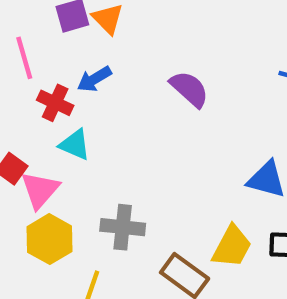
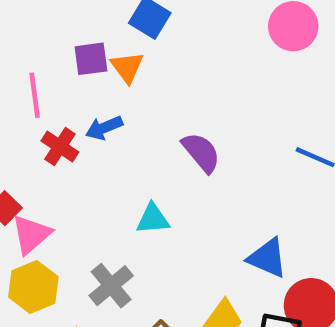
cyan triangle: (75, 145) -> (153, 219), moved, turned -36
gray cross: (123, 227) -> (111, 286), turned 36

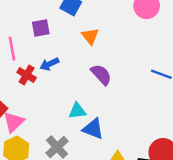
orange triangle: (127, 67) -> (90, 36), moved
blue triangle: (268, 258) -> (93, 129), moved

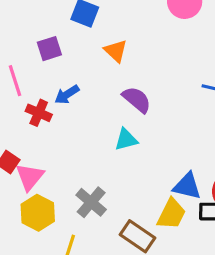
cyan triangle: (77, 111) -> (126, 140), moved
blue triangle: (93, 129) -> (187, 186), moved

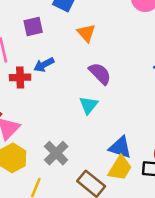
red cross: (39, 113) -> (20, 77), turned -30
cyan triangle: (126, 140) -> (89, 105), turned -42
blue triangle: (187, 186) -> (120, 147), moved

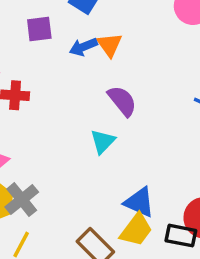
blue arrow: (44, 65) -> (83, 47), moved
gray cross: (56, 153) -> (22, 200), moved

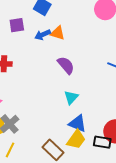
orange triangle: (109, 45) -> (58, 33), turned -35
cyan triangle: (103, 141) -> (71, 97), moved

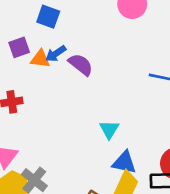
orange triangle: (58, 33) -> (40, 59), moved
purple semicircle: (66, 65) -> (81, 65), moved

